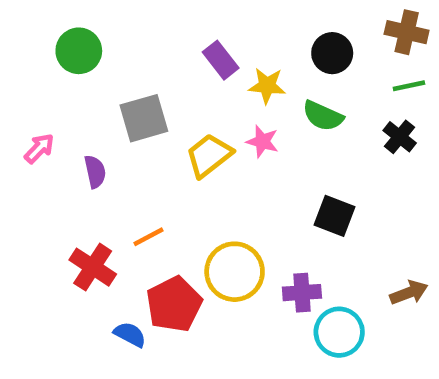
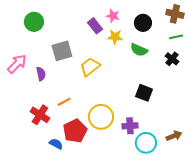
pink star: (262, 141) -> (113, 16), moved
pink arrow: (39, 148) -> (17, 64), size x1.5
brown arrow: (409, 293) -> (174, 136), moved

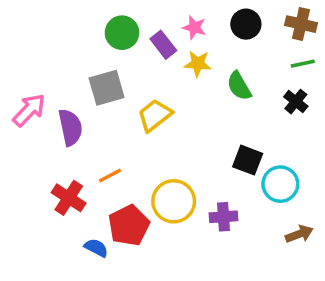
green circle: (34, 22) -> (122, 33), moved
black circle: (143, 23) -> (246, 24), moved
green semicircle: (139, 50) -> (239, 86), turned 36
purple semicircle: (41, 74) -> (70, 127), size x1.5
cyan circle: (146, 143) -> (280, 184), moved

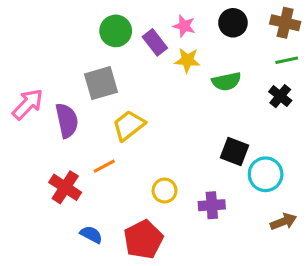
green semicircle: (239, 86) -> (226, 81), turned -72
yellow trapezoid: (155, 115) -> (129, 125), moved
yellow circle: (174, 201) -> (165, 191), size x0.6
red pentagon: (129, 225) -> (143, 239), moved

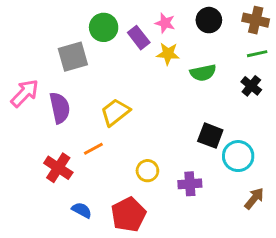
gray square: (101, 83) -> (73, 57), moved
brown arrow: (283, 222) -> (254, 198), turned -30

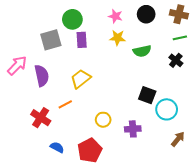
purple rectangle: (139, 38) -> (82, 40), moved, turned 35

